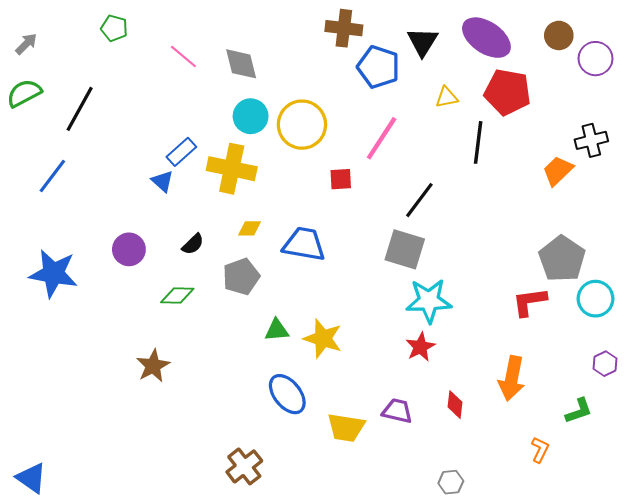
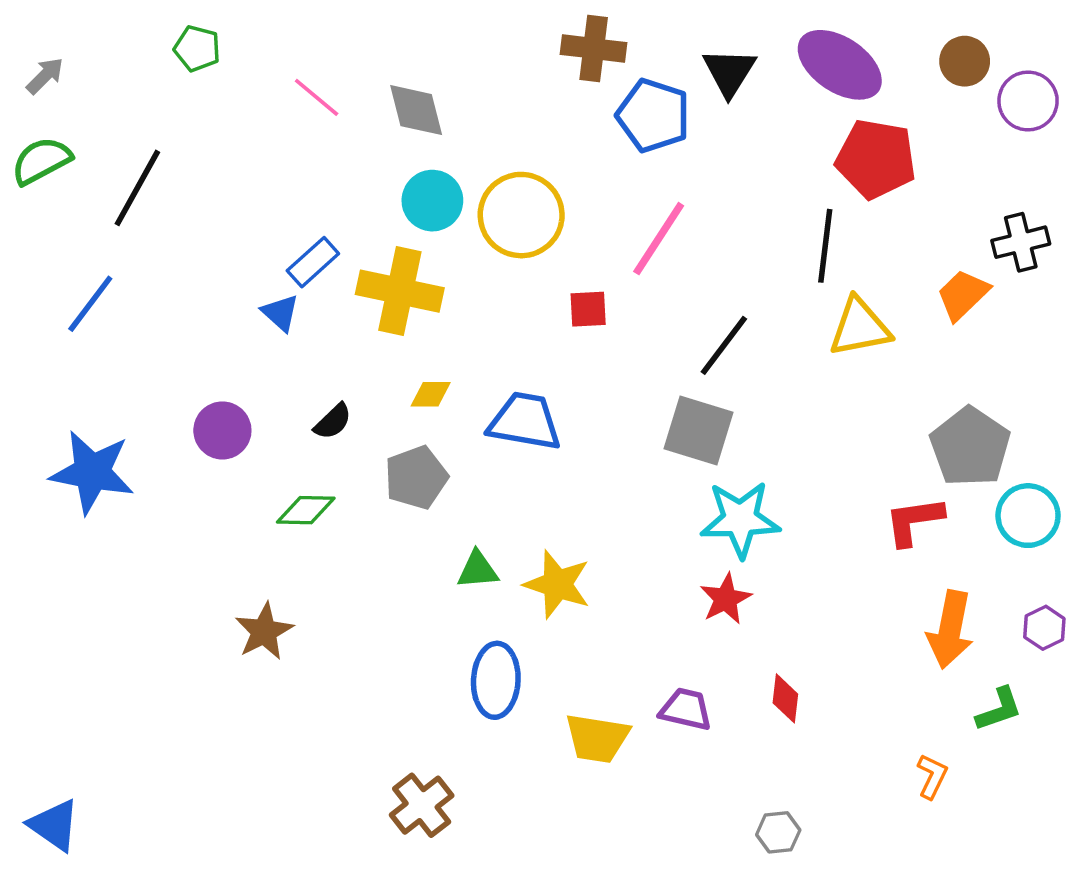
yellow triangle: (447, 97) -> (860, 327), moved, size x1.6
orange arrow: (512, 378) -> (950, 630), moved
blue ellipse: (287, 394) -> (496, 680), turned 42

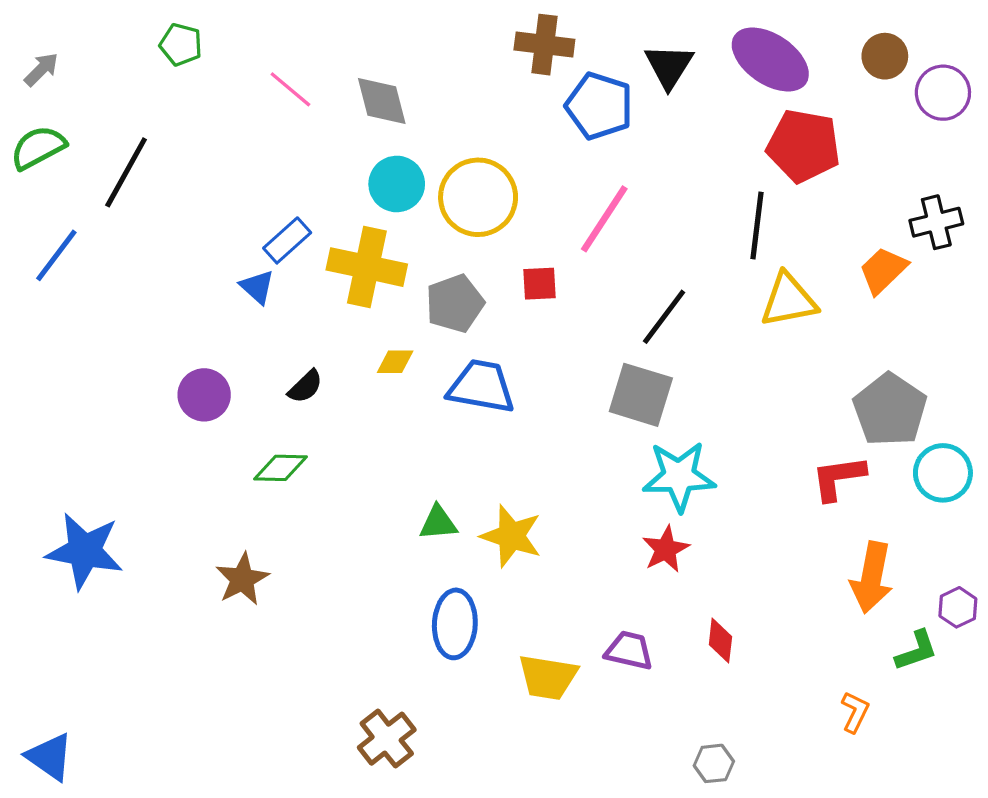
blue line: (90, 304) -> (56, 255), moved
blue star: (92, 472) -> (85, 551), moved
gray pentagon: (416, 478) -> (455, 304), moved
purple hexagon: (1044, 628) -> (958, 607), moved

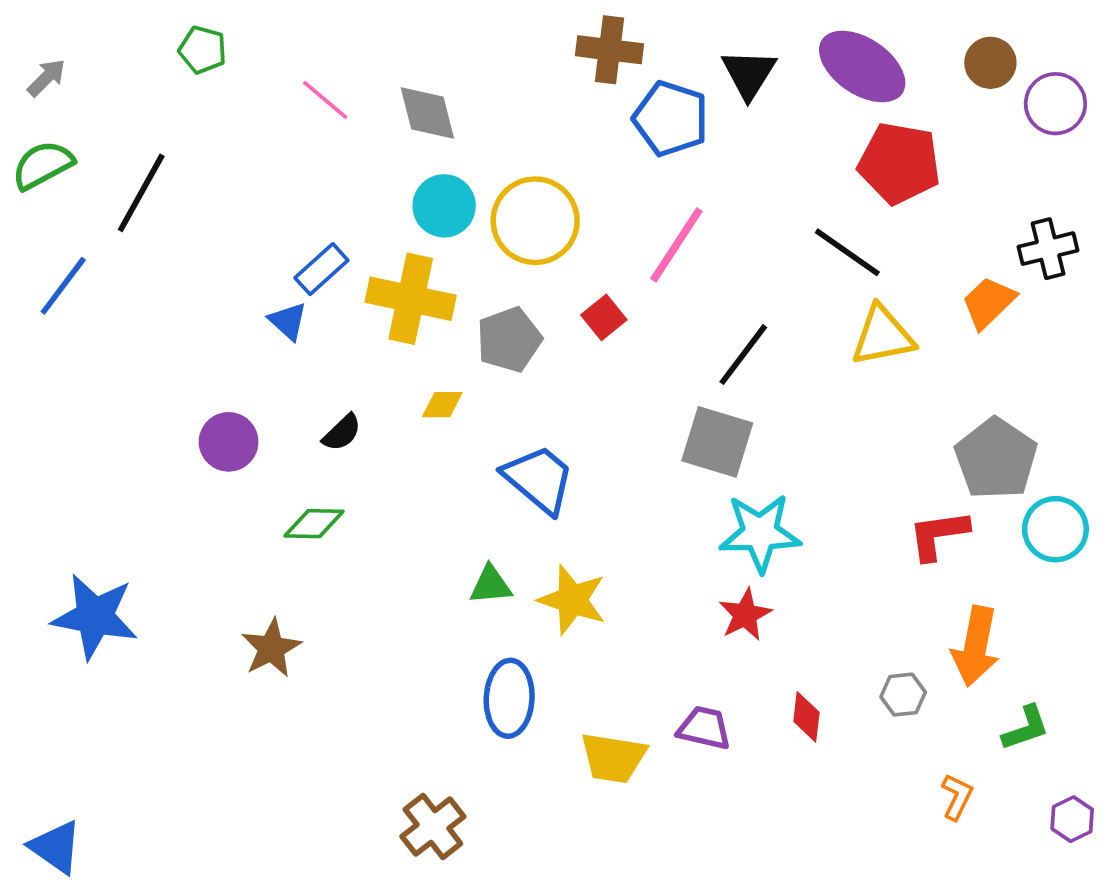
black line: (757, 225) -> (847, 252), turned -62
red square: (539, 284) -> (604, 317), turned -36
blue trapezoid: (481, 387) -> (539, 479), moved, turned 30
purple hexagon: (958, 607) -> (1072, 819), moved
gray hexagon: (714, 763) -> (903, 695), moved

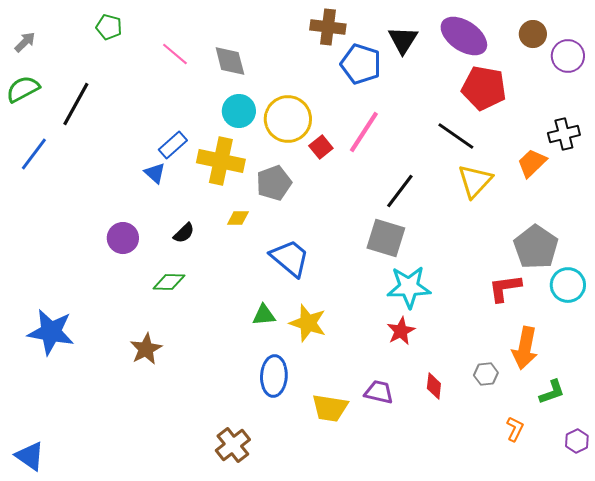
red square: (604, 317) -> (321, 147), moved
yellow triangle: (883, 336) -> (475, 181), turned -36

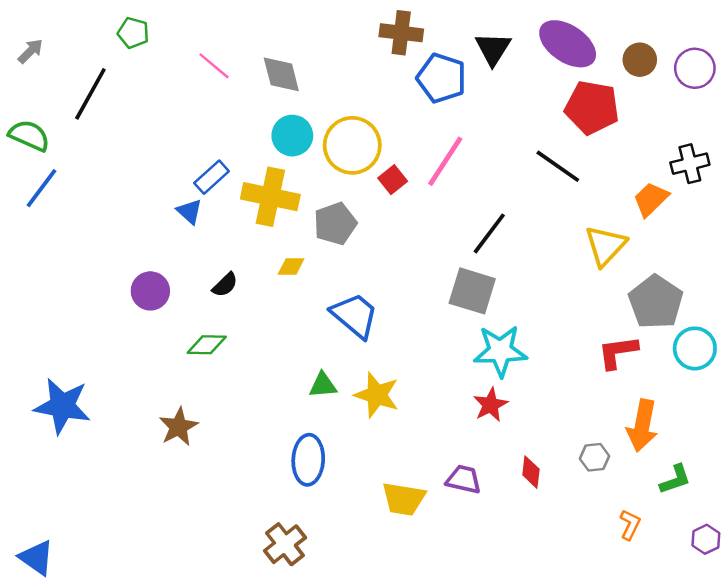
brown circle: (533, 34) -> (640, 60), moved
green semicircle: (23, 89) -> (29, 136), moved, turned 52
black line: (76, 104) -> (90, 94), moved
yellow triangle: (475, 181) -> (606, 246), moved
blue ellipse: (274, 376) -> (308, 460), moved

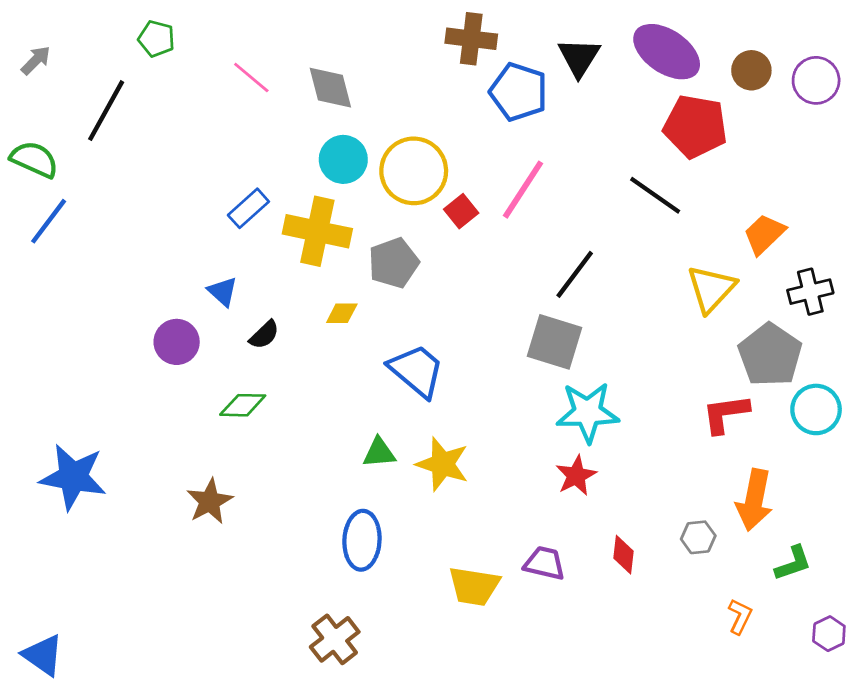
black cross: (690, 164) -> (810, 292), moved
blue triangle: (190, 211) -> (223, 292), moved

